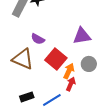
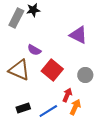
purple triangle: (82, 36) -> (78, 35), moved, turned 36
orange arrow: (69, 71) -> (75, 107), moved

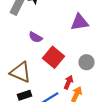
purple triangle: (78, 35) -> (79, 22), turned -36
brown triangle: (19, 70) -> (20, 72), moved

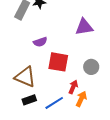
purple semicircle: (35, 37) -> (40, 42), turned -48
red square: (53, 57) -> (58, 62), turned -30

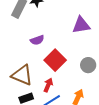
red square: (58, 62) -> (55, 60), turned 35
red arrow: (73, 87) -> (48, 85), moved

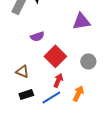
brown triangle: (22, 75) -> (22, 71), size x0.6
red arrow: (48, 85) -> (58, 80), moved

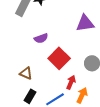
red arrow: (58, 80) -> (71, 82), moved
black rectangle: (26, 94) -> (30, 96), turned -40

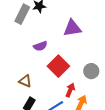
purple triangle: (85, 23) -> (72, 28), moved

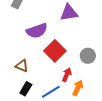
purple semicircle: (40, 46) -> (37, 31), size x1.5

